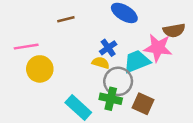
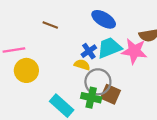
brown line: (66, 19) -> (50, 25), turned 35
cyan trapezoid: (137, 61) -> (109, 48), moved
brown square: (143, 104) -> (110, 94), moved

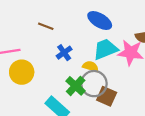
blue cross: (89, 51) -> (64, 53), moved
yellow semicircle: (82, 65) -> (90, 66), moved
green cross: (91, 98) -> (76, 86), moved, turned 30

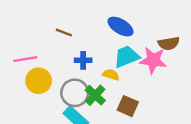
blue cross: (64, 53) -> (83, 60), turned 35
gray circle: (94, 84) -> (75, 93), moved

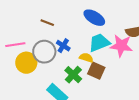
blue cross: (83, 60) -> (63, 46), turned 32
gray circle: (75, 93) -> (44, 52), moved
brown square: (128, 106) -> (96, 71), moved

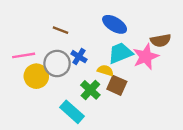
pink star: (121, 46) -> (146, 57), turned -30

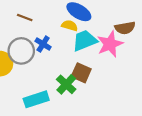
yellow semicircle: (105, 70) -> (70, 26), moved
green cross: (90, 90) -> (66, 84), moved
cyan rectangle: (72, 112) -> (36, 99), turned -60

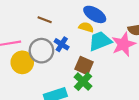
brown square: (81, 73) -> (84, 66), moved

